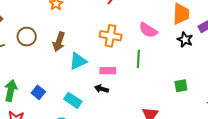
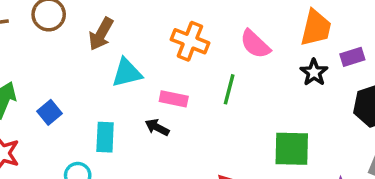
green square: (181, 86) -> (292, 149), size x1.6
cyan rectangle: (73, 100) -> (105, 137), turned 48

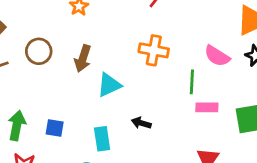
pink semicircle: (255, 44) -> (217, 56), moved
pink rectangle: (174, 99) -> (207, 107), moved
blue square: (50, 112) -> (55, 128), turned -30

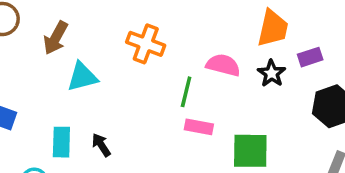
pink semicircle: (217, 56) -> (223, 65), turned 152
black arrow: (141, 123) -> (101, 145), moved, turned 30

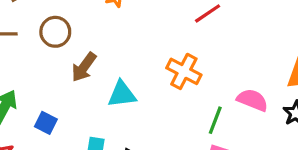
brown arrow: (56, 38) -> (84, 67), moved

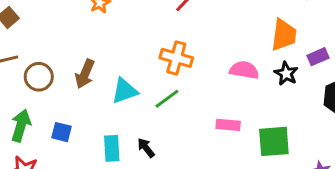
brown circle: (55, 32) -> (39, 77), moved
green line: (215, 120) -> (167, 99), moved, turned 45

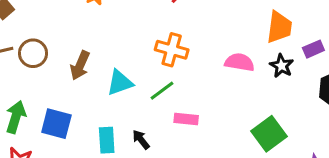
brown circle: (39, 77) -> (33, 53), moved
pink rectangle: (228, 125) -> (186, 119), moved
blue square: (62, 132) -> (56, 124), size x1.5
green square: (274, 141) -> (269, 134), turned -32

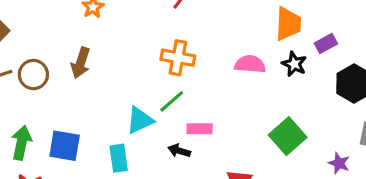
brown arrow: (80, 65) -> (81, 63), moved
cyan triangle: (120, 83) -> (140, 120), moved
black arrow: (141, 140) -> (179, 151), moved, turned -30

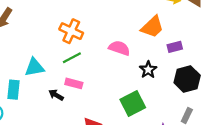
orange trapezoid: (288, 24) -> (152, 27), turned 30
black star: (294, 64) -> (148, 70), moved
green line: (172, 101) -> (72, 58), moved

